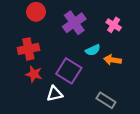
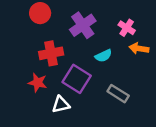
red cross: (28, 49) -> (51, 53), moved
orange arrow: (112, 60) -> (139, 48), moved
gray rectangle: (106, 100) -> (118, 94), moved

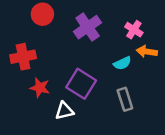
red cross: (51, 53) -> (23, 57), moved
cyan semicircle: (103, 56) -> (122, 63), moved
gray rectangle: (118, 94) -> (125, 99), turned 40

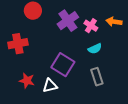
pink cross: (134, 30) -> (91, 26), moved
orange arrow: (147, 52) -> (114, 22), moved
red star: (40, 88) -> (27, 81), moved

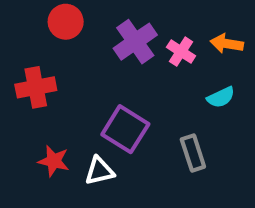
cyan semicircle: (95, 49) -> (221, 97), moved

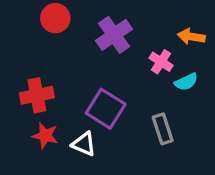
pink cross: (181, 52) -> (161, 62), moved
red cross: (36, 87) -> (37, 95), moved
white triangle: (99, 171) -> (84, 144), turned 36

